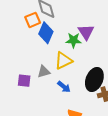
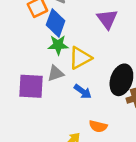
green star: (74, 40) -> (58, 45), moved
purple square: (24, 81) -> (31, 86), size x1.5

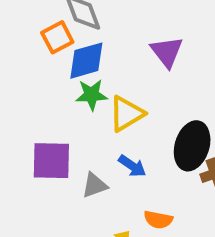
blue diamond: (56, 23) -> (86, 61), turned 56
gray triangle: (56, 73) -> (95, 185), moved

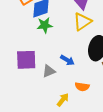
yellow triangle: (126, 114) -> (82, 22), moved

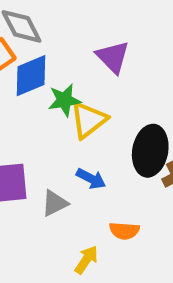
yellow triangle: (82, 22) -> (88, 120), moved
green star: (45, 25) -> (64, 100), moved

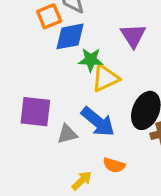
blue arrow: (91, 179) -> (98, 122), size x1.6

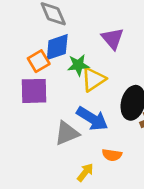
orange square: (49, 16) -> (39, 61), moved
purple square: (35, 112) -> (34, 91), moved
gray triangle: (67, 134) -> (67, 133), size x1.4

